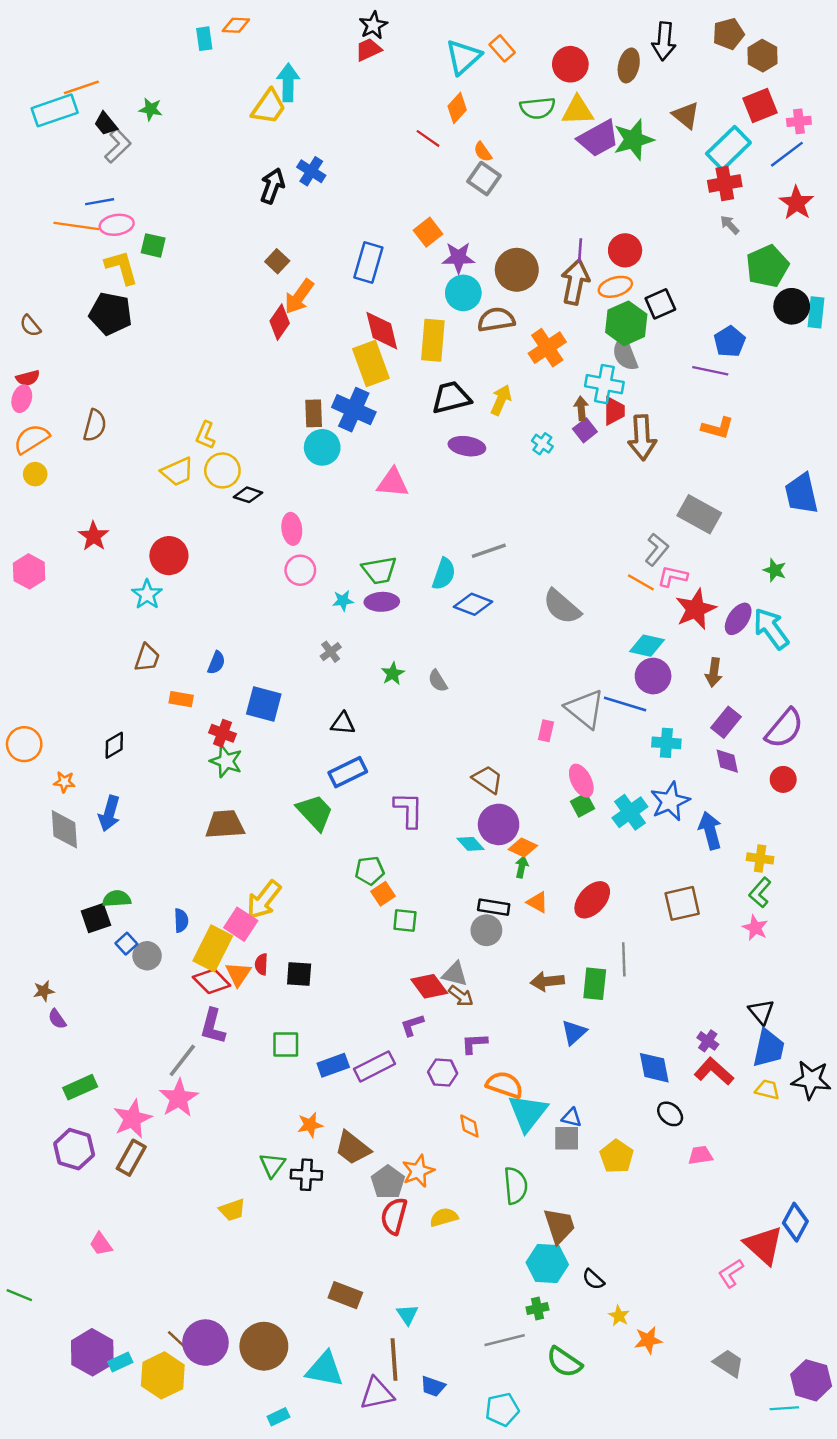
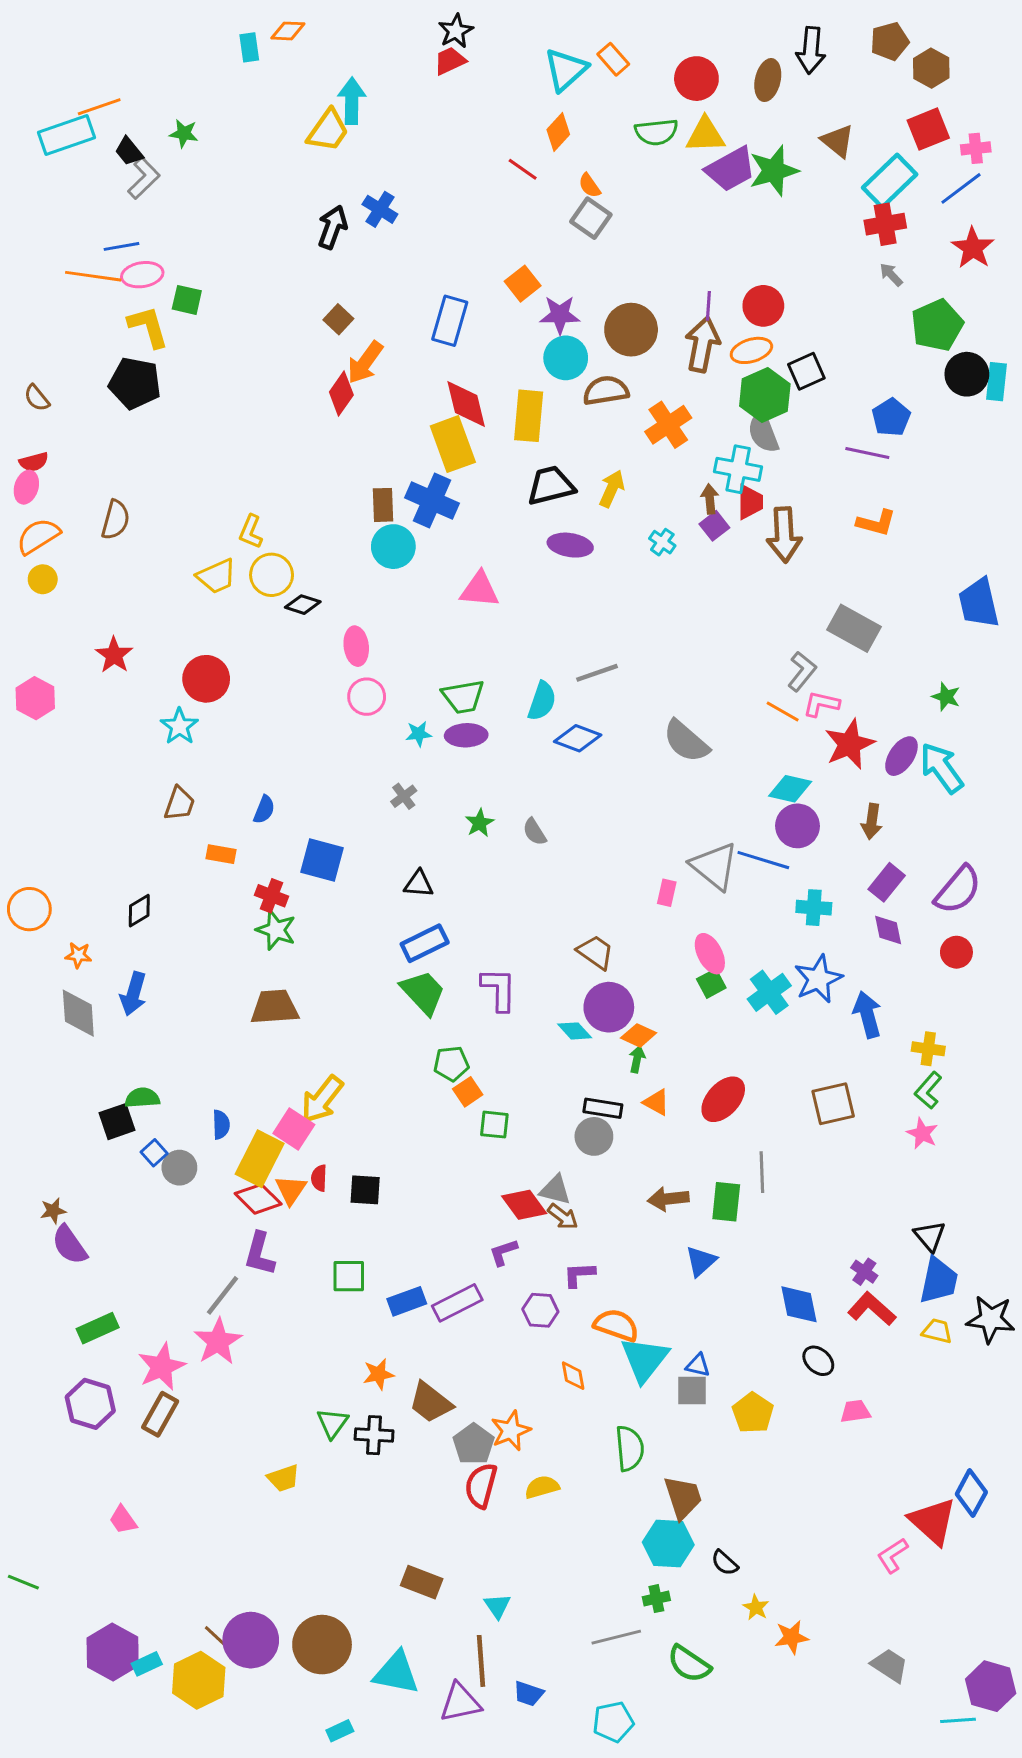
green trapezoid: (315, 812) -> (423, 992), moved
purple semicircle: (57, 1019) -> (69, 1245), size x1.6

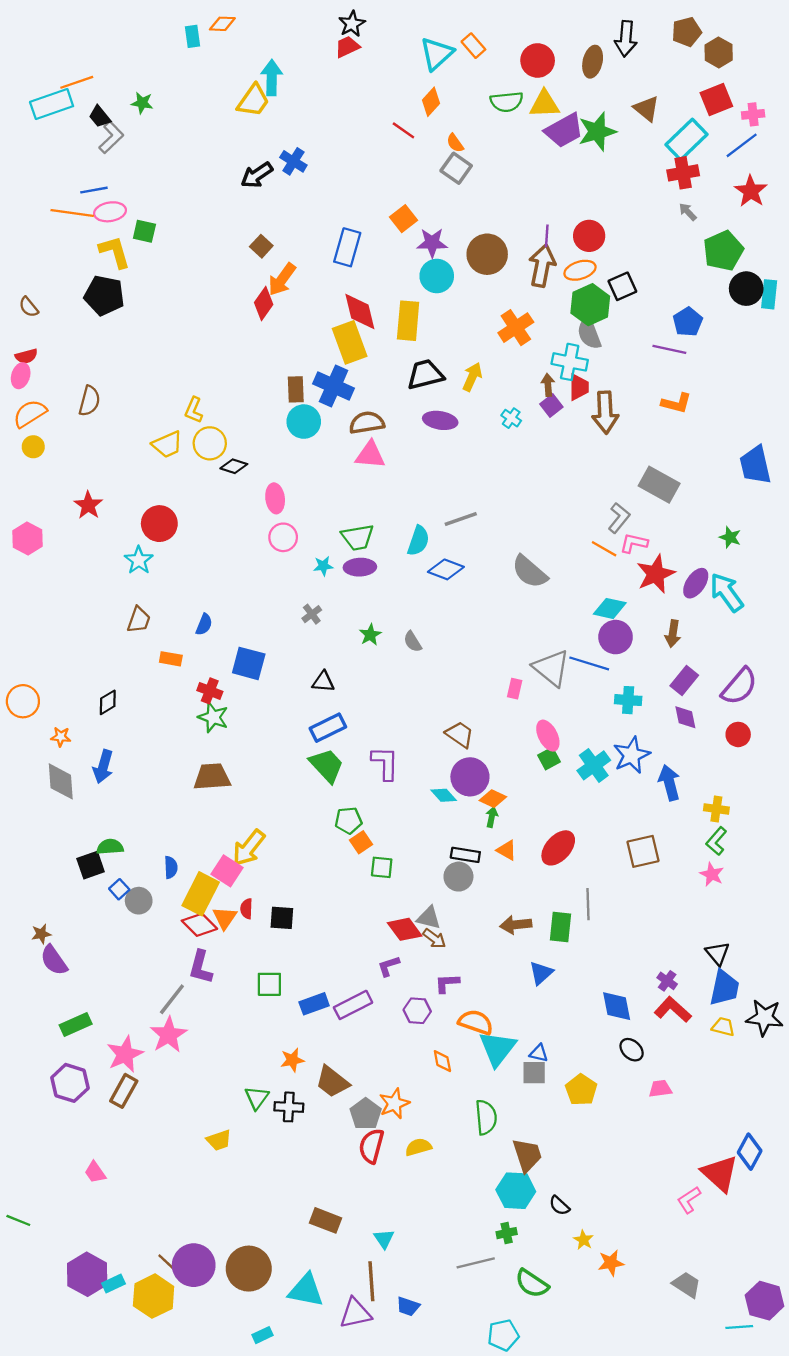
black arrow: (332, 227) -> (257, 175), turned -144
brown semicircle: (606, 391) -> (367, 423), moved
cyan pentagon: (613, 1722) -> (503, 1335), moved

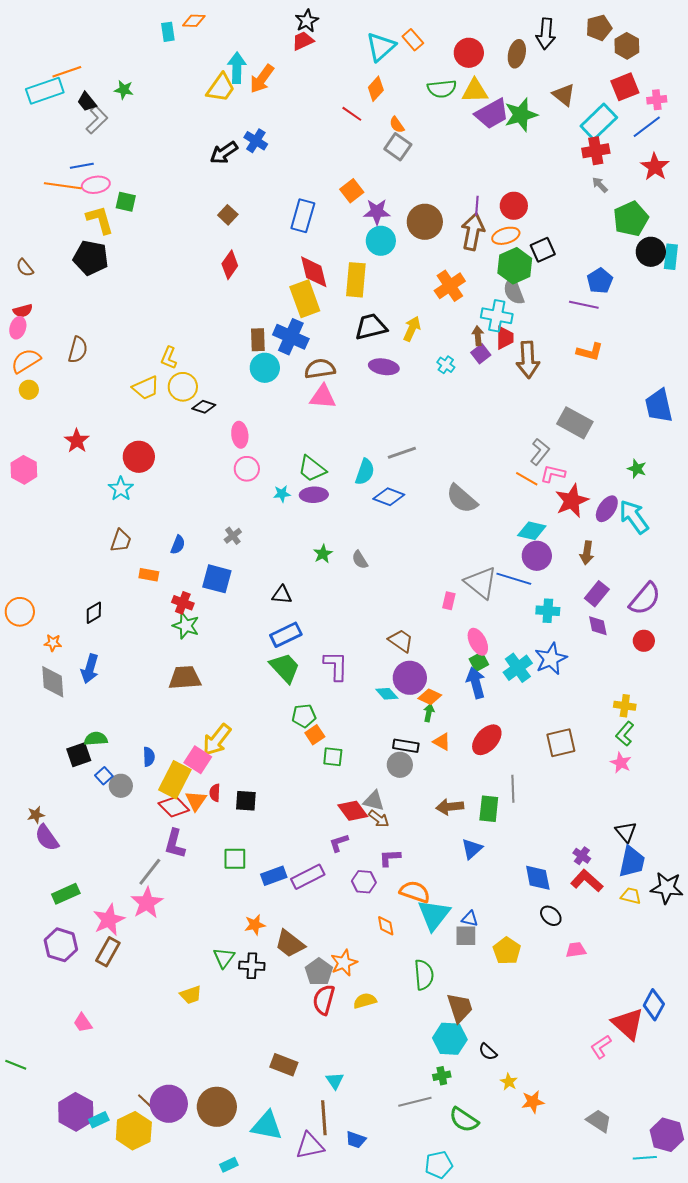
orange arrow: (282, 279) -> (262, 79), moved
green trapezoid: (358, 537) -> (312, 469), turned 48
gray cross: (312, 614) -> (233, 536), moved
blue arrow: (669, 783) -> (476, 683), moved

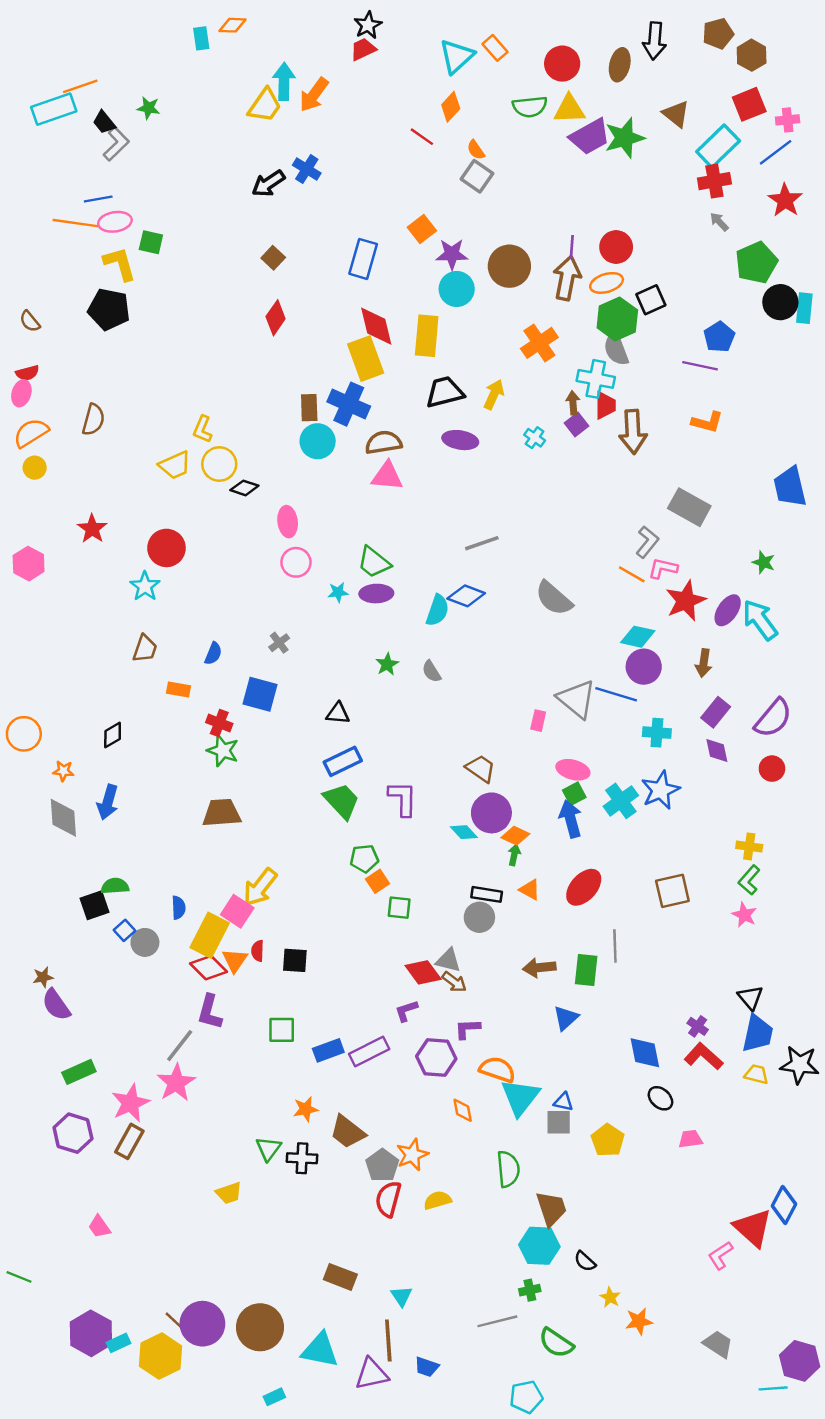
cyan semicircle: (365, 472) -> (437, 610), moved
pink ellipse: (478, 642) -> (573, 770), turned -48
purple hexagon: (364, 882) -> (436, 1058), size x1.4

